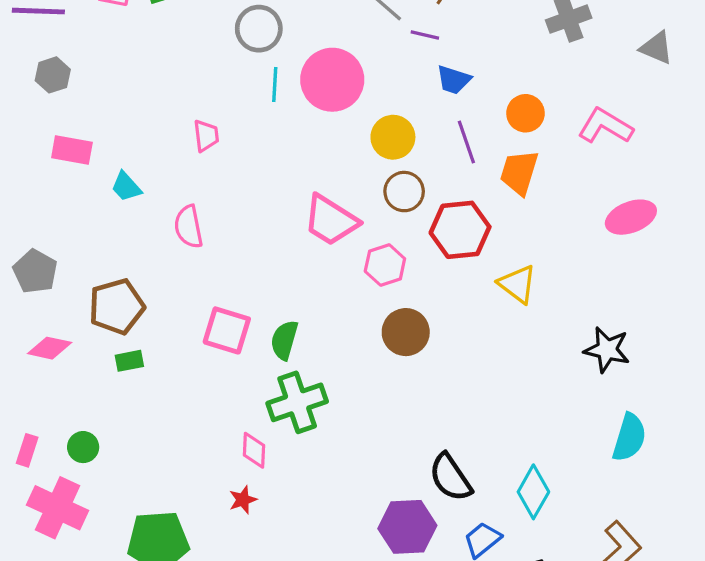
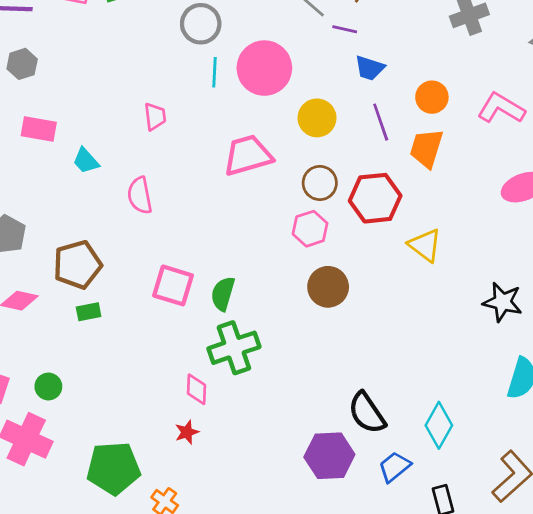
brown circle: (404, 192) -> (320, 183), moved
pink trapezoid: (331, 220) -> (248, 155), moved, turned 132

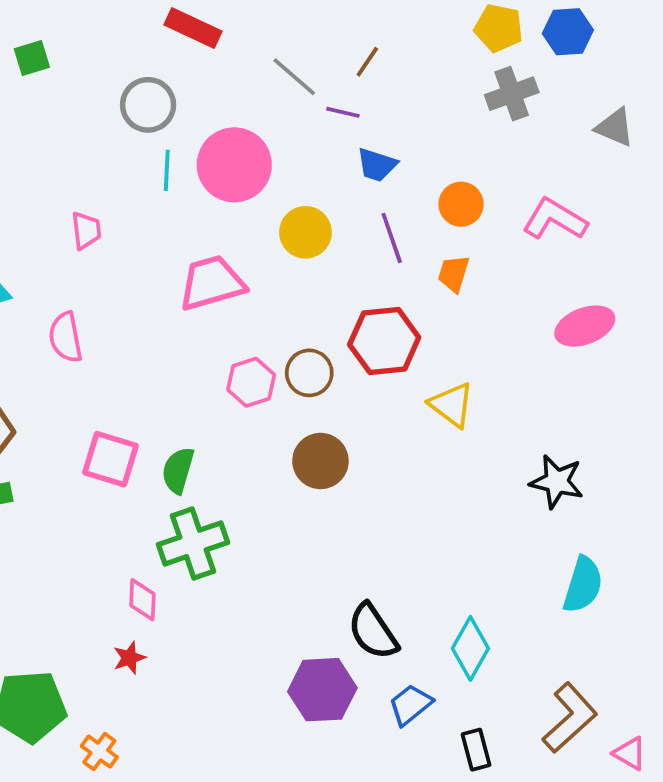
orange trapezoid: (426, 148) -> (454, 274), size x0.7
brown circle: (320, 183) -> (309, 373), moved
pink hexagon: (310, 229) -> (251, 382), moved

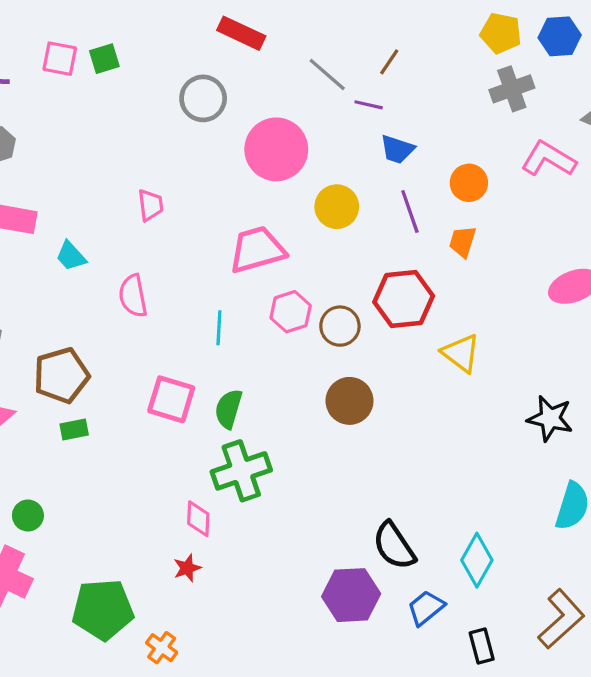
cyan line: (167, 170) -> (219, 328), moved
pink L-shape: (555, 219) -> (548, 159), moved
pink hexagon: (251, 382) -> (291, 312), moved

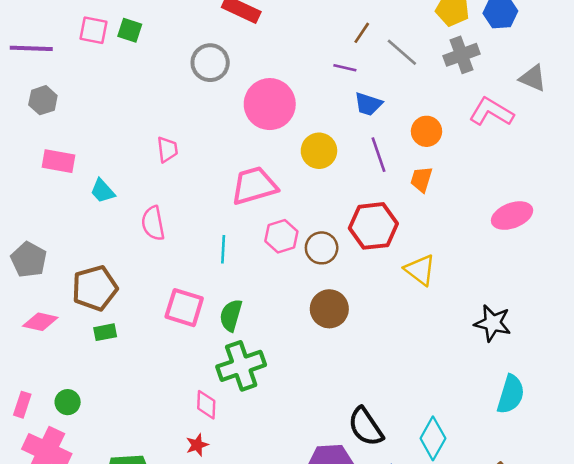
green square: (104, 59) -> (130, 30), turned 35
gray line: (327, 75) -> (402, 52), moved

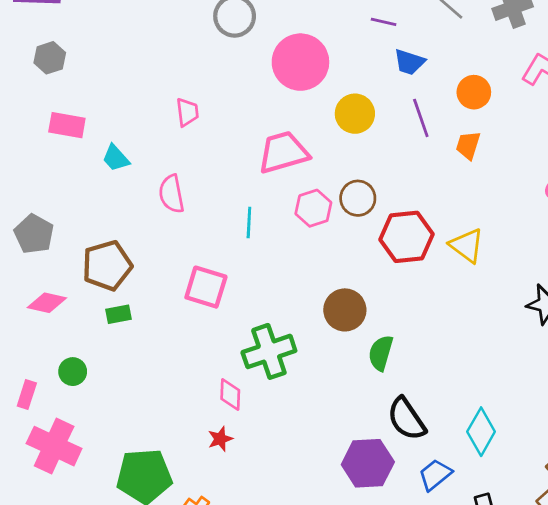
red hexagon: (373, 226) -> (407, 237), moved
brown circle: (322, 248) -> (358, 198), moved
brown circle: (329, 309) -> (345, 310), moved
green semicircle: (231, 315) -> (381, 353), moved
green circle: (68, 402) -> (73, 372), moved

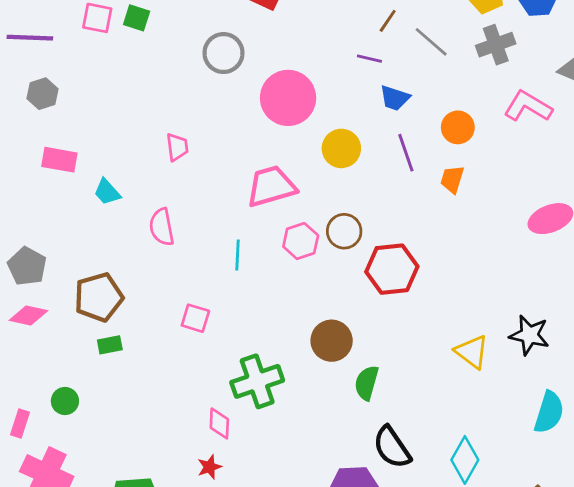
yellow triangle: (467, 245) -> (472, 352), moved
pink square: (206, 287) -> (195, 318), size x0.7
pink diamond: (47, 303) -> (28, 315), moved

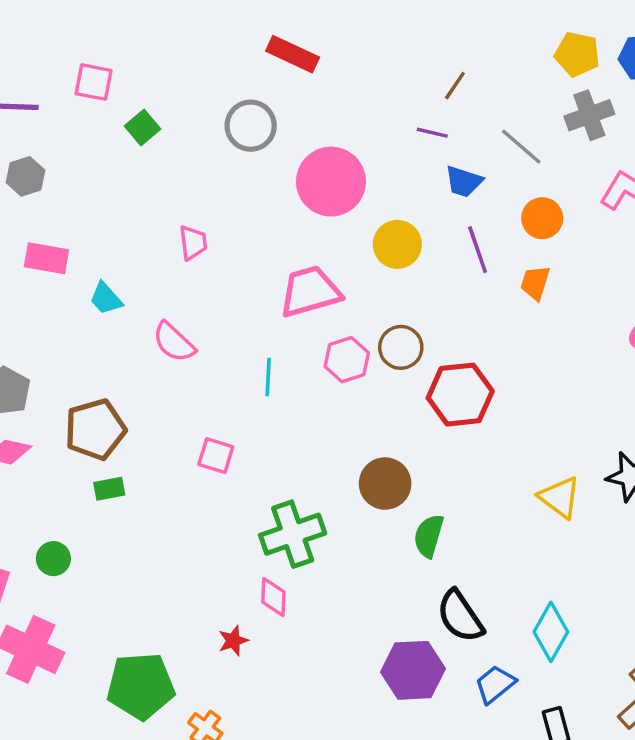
green square: (137, 18) -> (142, 127), moved, turned 32
gray line: (431, 42) -> (521, 147), moved
pink semicircle: (162, 227) -> (174, 342), turned -36
pink diamond: (219, 423) -> (273, 597), moved

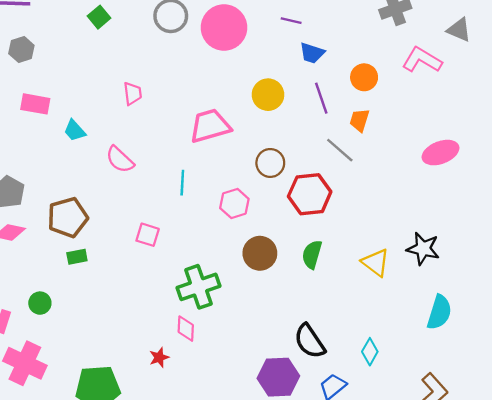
gray line: (521, 147) -> (340, 150), moved
pink circle: (331, 182) -> (224, 28), moved
pink hexagon: (347, 360) -> (234, 203), moved
green semicircle: (429, 536) -> (312, 254), moved
cyan diamond: (551, 632) -> (370, 352), size x0.7

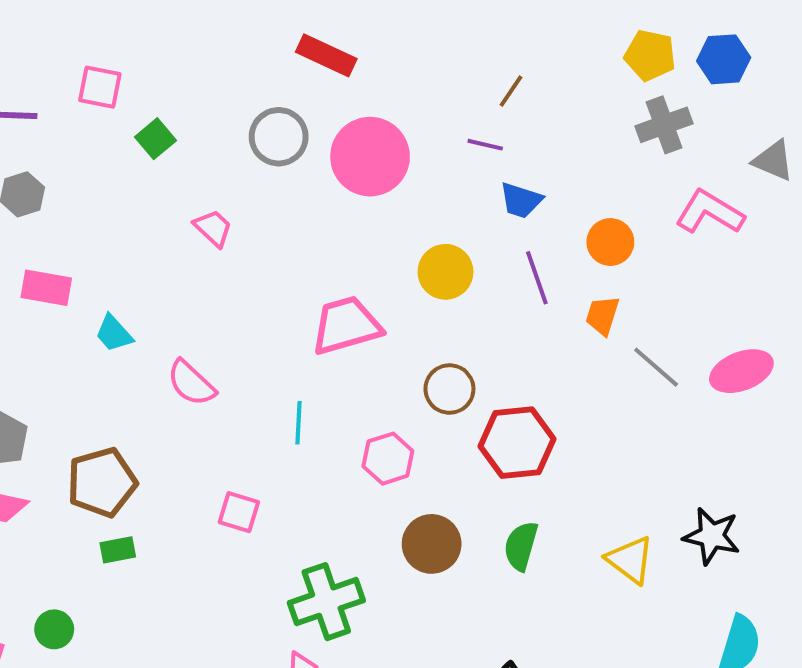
pink trapezoid: (133, 94) -> (213, 228), moved, turned -40
gray line: (340, 150) -> (656, 367), moved

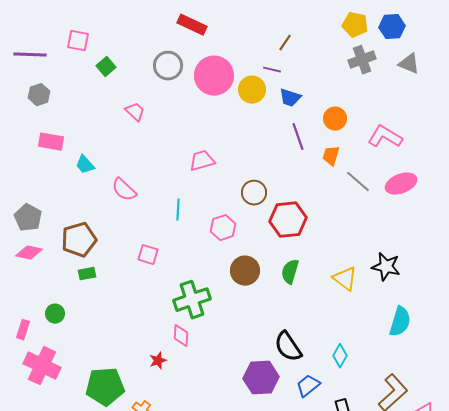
gray triangle: (773, 161) -> (409, 64), moved
pink L-shape: (710, 212) -> (385, 137), moved
yellow circle: (445, 272) -> (252, 90), moved
pink trapezoid: (346, 325) -> (202, 161), size x0.7

